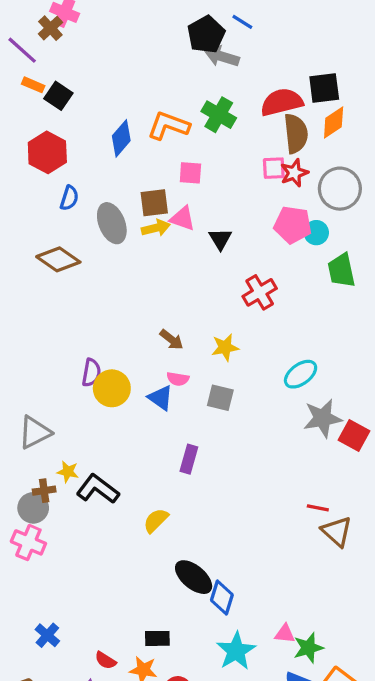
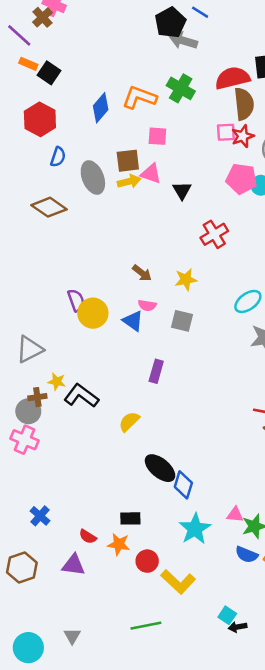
purple semicircle: (91, 373) -> (76, 300), turned -30

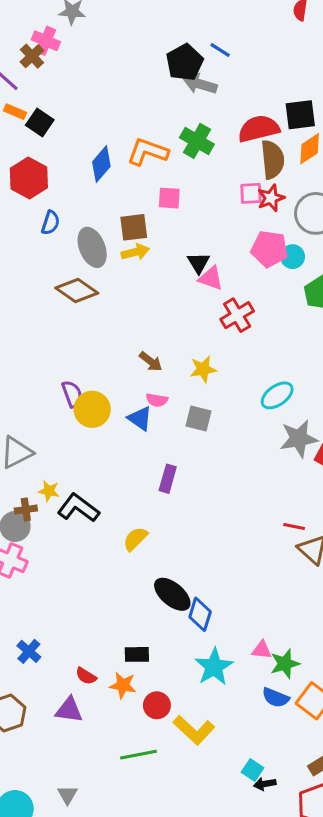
pink triangle: (151, 174) -> (211, 278), moved
brown diamond: (49, 207) -> (77, 291), moved
green line: (146, 626) -> (138, 755), moved

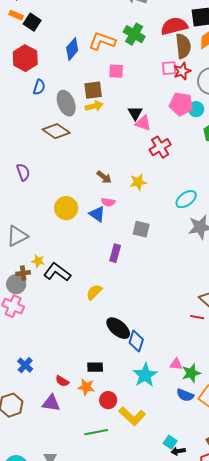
purple semicircle: (72, 394) -> (23, 172), moved
gray square: (199, 419) -> (141, 229), moved
red line: (294, 526) -> (197, 317), moved

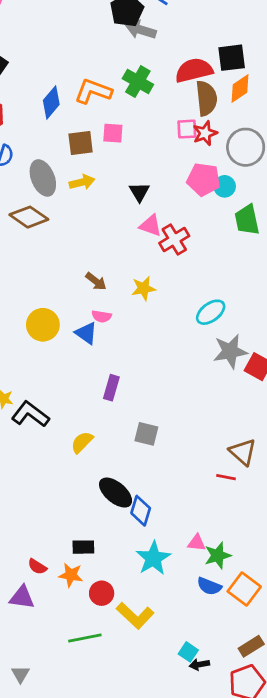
brown square: (93, 90) -> (81, 143), moved
pink triangle: (143, 123) -> (151, 225), moved
gray square: (141, 229) -> (146, 434), moved

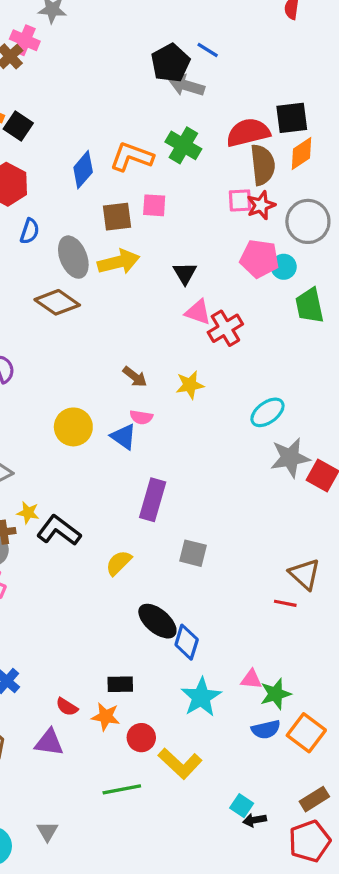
yellow arrow: (82, 182) -> (119, 262), size x1.4
purple rectangle: (111, 388) -> (153, 500), size x1.4
blue semicircle: (209, 586) -> (266, 730), turned -35

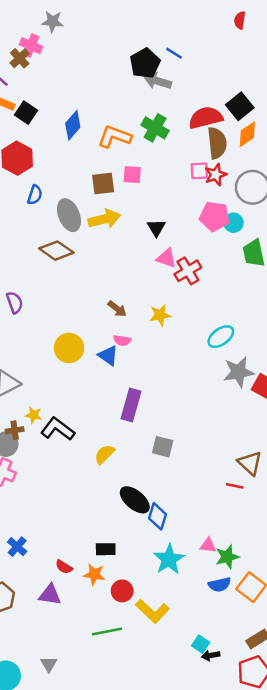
black square: (292, 118) -> (240, 106), turned -32
blue diamond: (83, 170) -> (73, 125), moved

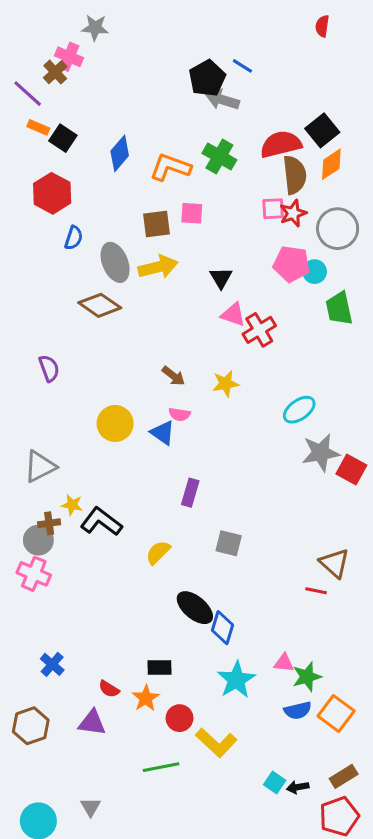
purple rectangle: (131, 405) -> (190, 493), size x0.7
orange star: (94, 574) -> (146, 698), turned 30
black arrow: (211, 655) -> (298, 787), moved

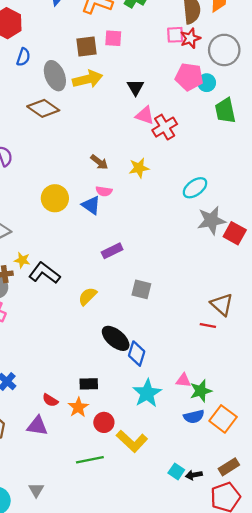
purple rectangle: (190, 493) -> (112, 251), turned 48

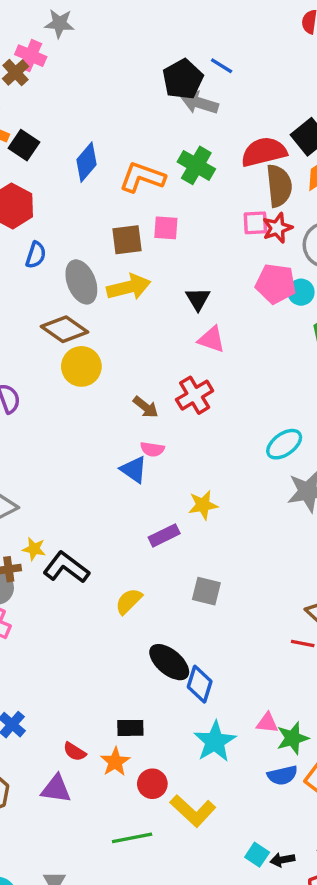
red cross: (165, 127) -> (195, 395), moved
yellow star: (139, 168) -> (203, 505), moved
yellow circle: (55, 198) -> (81, 366), moved

